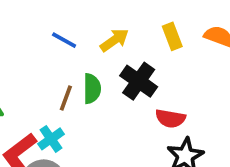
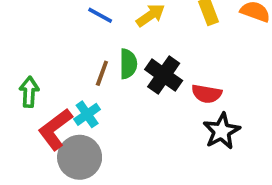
black cross: (139, 81) -> (164, 75), moved

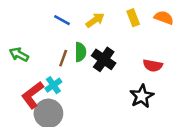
green arrow: (29, 92) -> (19, 54), moved, turned -66
red semicircle: (207, 94) -> (153, 66), moved

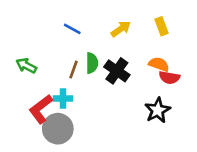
yellow rectangle: (133, 18) -> (161, 26), moved
orange semicircle: (164, 18) -> (159, 64), moved
yellow arrow: (95, 20) -> (121, 29), moved
cyan cross: (53, 85) -> (63, 98), turned 35

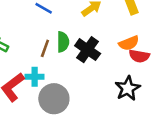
orange semicircle: (159, 64) -> (129, 43), turned 138
gray circle: (58, 129) -> (54, 99), moved

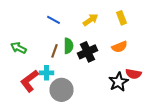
black cross: (88, 50) -> (88, 52), turned 30
red semicircle: (139, 56) -> (134, 74), moved

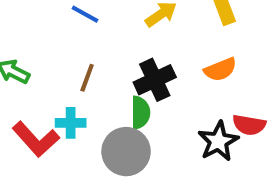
green semicircle: (68, 46) -> (140, 113), moved
red L-shape: (30, 81) -> (36, 139), turned -95
gray circle: (62, 90) -> (126, 152), moved

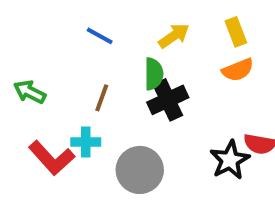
orange semicircle: (220, 70) -> (238, 70), moved
green semicircle: (140, 113) -> (154, 74), moved

